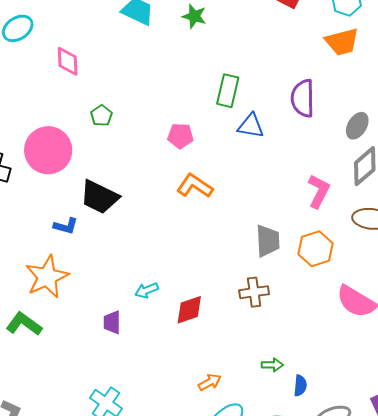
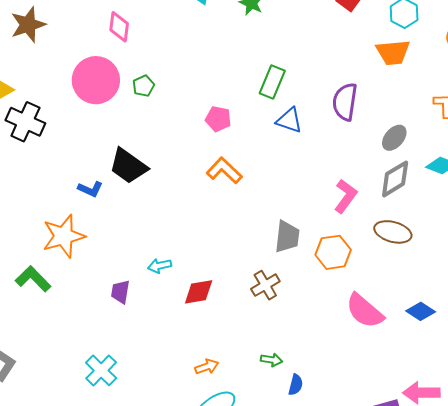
pink circle: (48, 150) -> (96, 80), moved
brown cross: (254, 292) -> (265, 285), turned -32

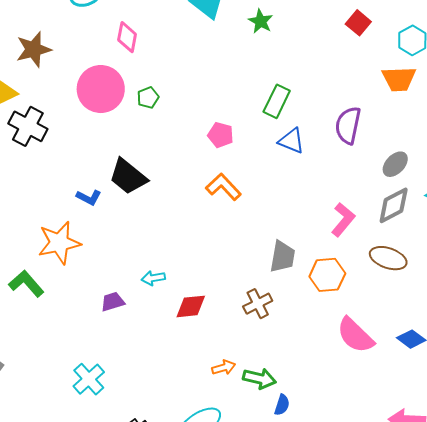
brown star: (28, 25) -> (34, 49), moved
purple trapezoid: (120, 292) -> (113, 302), turned 60
green arrow: (271, 360) -> (259, 379), size x1.5
orange arrow: (207, 367) -> (224, 368), moved

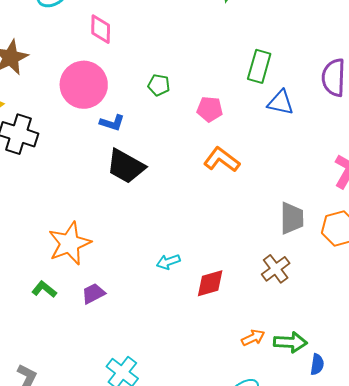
green pentagon: (148, 98) -> (159, 85), moved, turned -30
blue L-shape: (89, 197) -> (112, 123), moved
green L-shape: (26, 284) -> (44, 289), size x0.7
purple trapezoid: (113, 302) -> (93, 294), moved

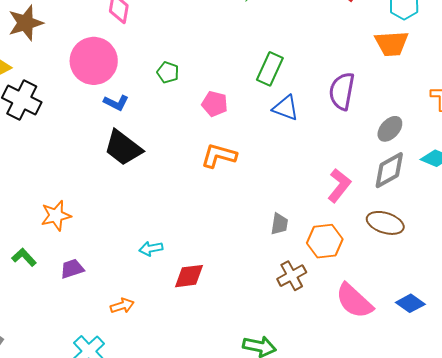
orange L-shape: (222, 160) -> (219, 156), turned -30
gray trapezoid: (292, 218) -> (279, 224), size x0.7
orange star: (70, 243) -> (56, 216), size x0.7
brown cross: (276, 269) -> (292, 276), moved
orange arrow: (253, 338) -> (122, 306), moved

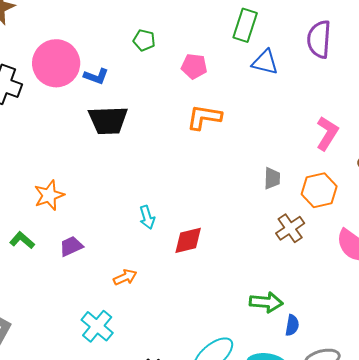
pink circle: (94, 61) -> (56, 63), moved
black trapezoid: (123, 148) -> (108, 120), turned -33
cyan arrow: (151, 249) -> (147, 217), turned -90

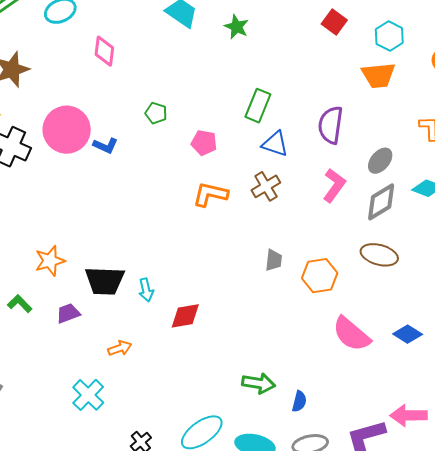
black trapezoid: (108, 120) -> (105, 281), moved
pink L-shape: (327, 133) -> (334, 185), moved
brown cross: (290, 228) -> (266, 186), moved
blue semicircle: (292, 325) -> (299, 401), moved

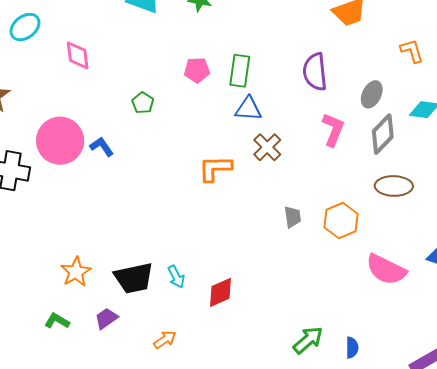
green pentagon: (156, 113) -> (143, 103), turned 30
pink pentagon: (204, 143) -> (197, 70), moved
blue triangle: (275, 144) -> (248, 109), moved
blue L-shape: (106, 146) -> (102, 147), turned -135
green arrow: (259, 383) -> (308, 340), turned -36

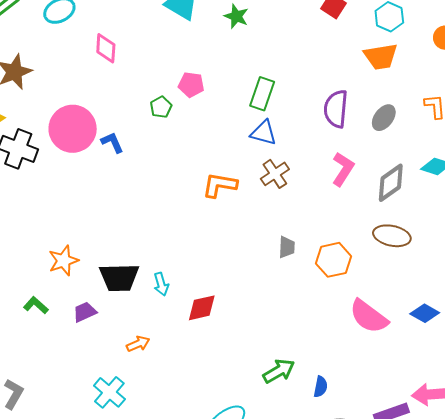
pink pentagon: (197, 70) -> (191, 85), moved
gray ellipse: (372, 94) -> (384, 118), moved

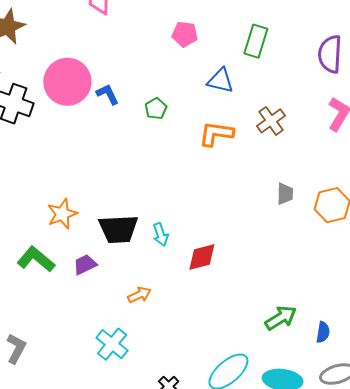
green pentagon: (161, 107) -> (156, 109), moved
blue triangle: (264, 133) -> (220, 81), moved
green L-shape: (36, 305) -> (36, 259), size x1.5

